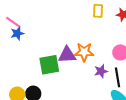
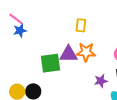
yellow rectangle: (98, 11) -> (81, 25), moved
purple star: (101, 71) -> (101, 81), moved

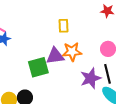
purple star: (101, 81) -> (91, 78), size x1.5

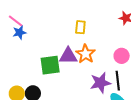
orange star: (72, 52) -> (86, 54), turned 30

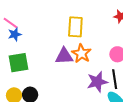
yellow rectangle: (80, 27) -> (75, 27), size x1.5
green square: (50, 65) -> (19, 63), moved

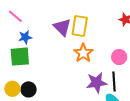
blue star: (15, 34) -> (25, 37), moved
purple triangle: (64, 56) -> (62, 27), moved, turned 42

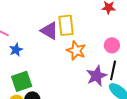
green square: (20, 57) -> (22, 81), moved
black line: (114, 81) -> (113, 70), turned 30

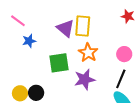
purple star: (97, 76) -> (85, 79), moved
green square: (22, 81) -> (59, 63), moved

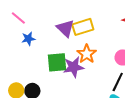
yellow rectangle: (83, 26) -> (83, 27), turned 65
purple star: (85, 79) -> (74, 67), moved

